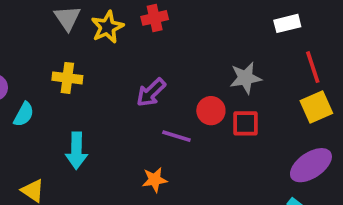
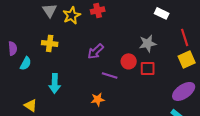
white rectangle: (287, 23) -> (162, 13), moved, turned 40

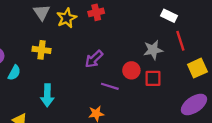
red line: (185, 37) -> (180, 41), moved

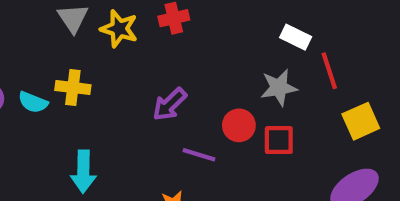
white rectangle: (169, 16) -> (296, 37), moved
yellow star: (67, 18) -> (119, 29), turned -30
cyan semicircle: (14, 73) -> (33, 102), moved, turned 84

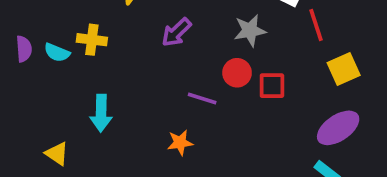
gray star: (279, 88) -> (250, 30), moved
purple arrow: (170, 104) -> (176, 32), moved

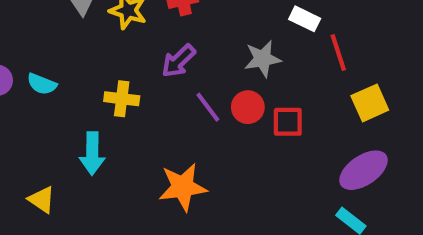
yellow cross: (92, 40) -> (122, 99), moved
purple line: (202, 98) -> (208, 107), moved, turned 36
orange star: (180, 143) -> (183, 187), size x1.6

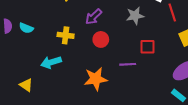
purple line: (208, 107) -> (128, 64), moved, turned -56
red circle: (248, 107) -> (101, 39), moved
cyan arrow: (92, 153) -> (51, 62), turned 72

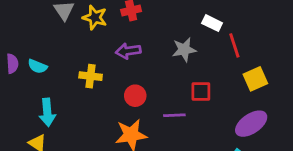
purple arrow: (94, 17) -> (128, 51), turned 36
red circle: (101, 39) -> (135, 96), moved
cyan arrow: (51, 62) -> (47, 112), moved, turned -78

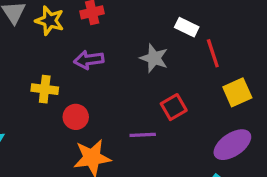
gray star: (184, 50) -> (154, 58), turned 30
red square: (201, 91) -> (174, 107), turned -30
red circle: (135, 96) -> (76, 117), moved

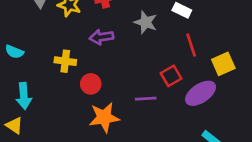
red line: (213, 53) -> (191, 45), moved
gray star: (154, 58) -> (146, 22), moved
purple ellipse: (232, 145) -> (201, 93), moved

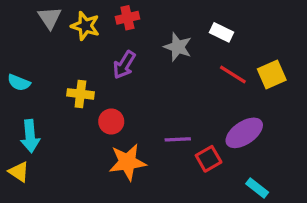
purple arrow: (101, 37) -> (124, 65), turned -50
red line: (191, 45) -> (233, 74), turned -40
yellow square: (223, 64) -> (272, 74), moved
red square: (171, 76) -> (209, 159), moved

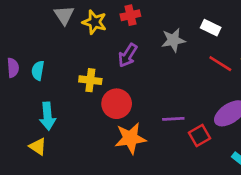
gray star: (178, 47) -> (173, 40), turned -30
cyan semicircle: (19, 83) -> (38, 71), turned 78
red circle: (111, 122) -> (117, 104), size x1.4

